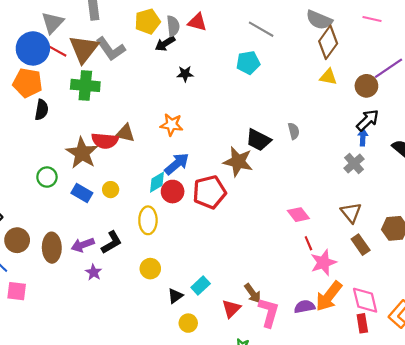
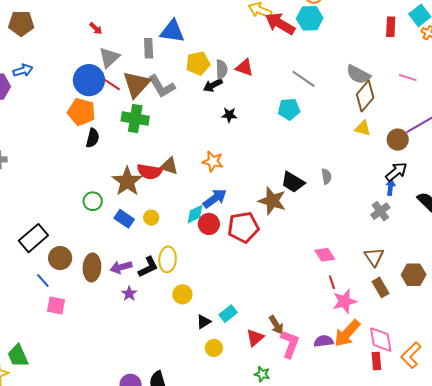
yellow ellipse: (148, 220) -> (168, 259), moved

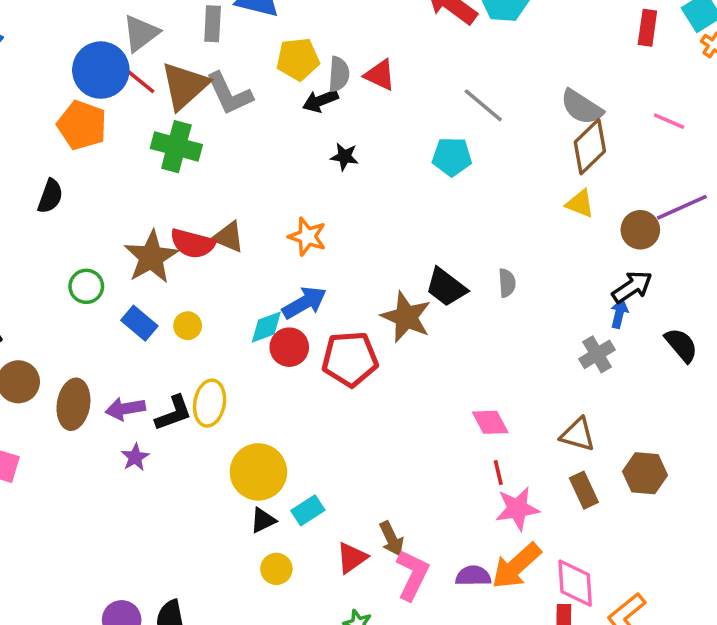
black semicircle: (93, 138) -> (50, 196), moved
brown triangle: (374, 257) -> (578, 435), turned -45
yellow circle: (182, 294) -> (258, 472), moved, size x1.6

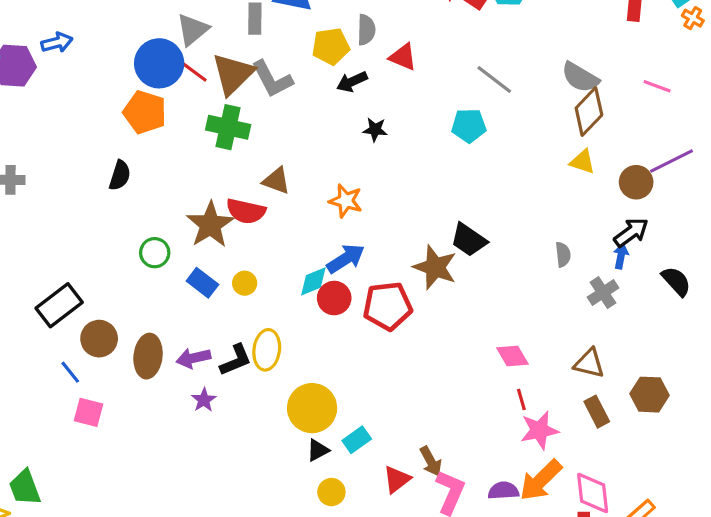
gray semicircle: (339, 74) -> (366, 30), moved
brown triangle: (229, 237) -> (276, 181), moved
gray semicircle: (507, 283) -> (563, 255), moved

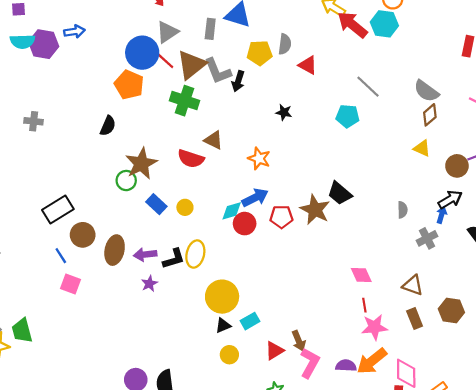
black arrow: (352, 82) -> (238, 81), moved, turned -54
brown diamond: (589, 112) -> (430, 115), size x0.7
brown star: (210, 225) -> (141, 164), moved
red pentagon: (388, 306) -> (281, 217), moved, size x0.7

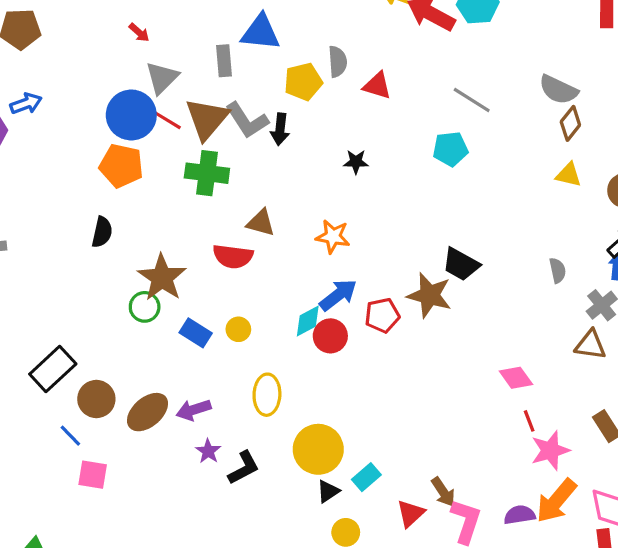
brown ellipse: (115, 250) -> (148, 412), turned 48
black L-shape: (174, 259) -> (244, 468), moved
brown triangle: (413, 285) -> (590, 345), moved

